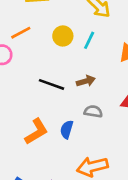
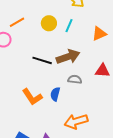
brown arrow: (86, 81) -> (68, 57), size x1.6
orange L-shape: (36, 132) -> (32, 97), turned 90

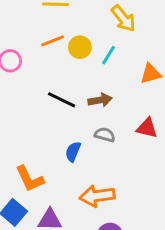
orange line: (17, 22) -> (53, 41), moved
brown arrow: (68, 57) -> (100, 100), size x0.7
orange L-shape: (32, 97) -> (30, 179), moved

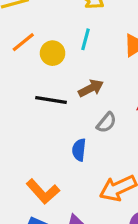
yellow circle: (80, 47) -> (53, 53), moved
gray semicircle: (105, 135) -> (106, 123), turned 132

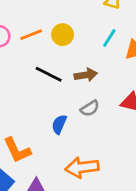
cyan line: (86, 39) -> (109, 38), moved
orange line: (23, 42) -> (31, 35), moved

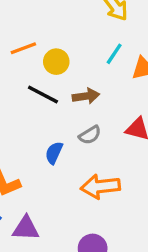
yellow circle: (63, 35) -> (56, 62), moved
orange arrow: (82, 167) -> (100, 186), moved

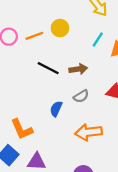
yellow circle: (56, 62) -> (60, 28), moved

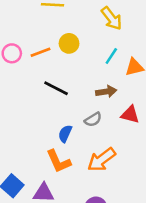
brown arrow: (78, 69) -> (106, 92), moved
orange L-shape: (22, 129) -> (59, 161), moved
orange arrow: (89, 132) -> (102, 160), turned -30

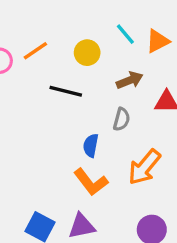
yellow circle: (69, 43) -> (87, 53), moved
cyan line: (111, 56) -> (125, 34), turned -60
gray semicircle: (93, 120) -> (122, 119), turned -30

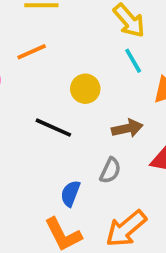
cyan line: (125, 34) -> (133, 61), moved
orange line: (35, 51) -> (32, 52), moved

